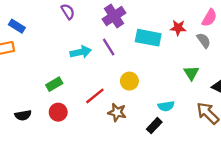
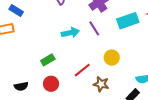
cyan rectangle: (148, 38) -> (128, 21), turned -30

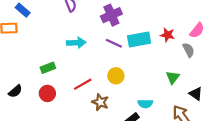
purple line: (94, 28) -> (114, 43), moved, turned -42
black semicircle: (21, 86) -> (15, 91), turned -40

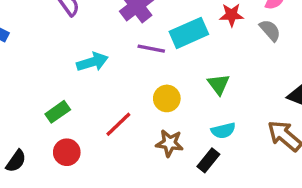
green triangle: (173, 77) -> (219, 84), moved
brown star: (100, 102) -> (170, 143), moved

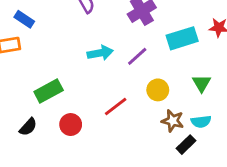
purple line: (151, 49) -> (137, 56), moved, turned -60
green rectangle: (58, 112) -> (49, 91), moved, size x1.4
brown star: (170, 143) -> (173, 121), moved

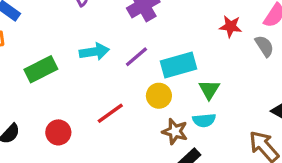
cyan rectangle: (182, 38) -> (179, 65), moved
green rectangle: (49, 91) -> (41, 69), moved
cyan semicircle: (201, 122) -> (204, 120), moved

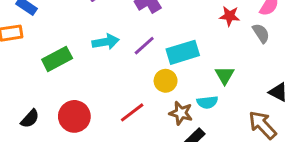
green triangle: (209, 90) -> (225, 75), moved
red line: (110, 113) -> (132, 112), moved
red circle: (58, 132) -> (74, 116), size x1.4

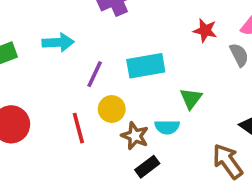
purple line: (144, 46) -> (95, 74), moved, turned -30
yellow circle: (166, 81) -> (112, 109), moved
red line: (132, 112) -> (78, 128), turned -75

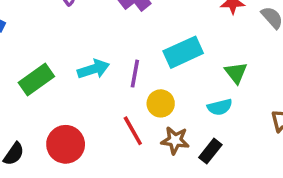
cyan arrow: (58, 43) -> (93, 69), moved
brown star: (135, 136) -> (175, 140), moved

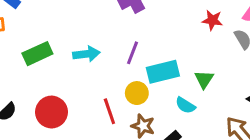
cyan rectangle: (183, 52) -> (163, 72), moved
purple line: (135, 74) -> (132, 53), moved
cyan semicircle: (220, 107) -> (185, 105), turned 36

